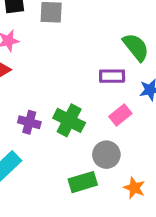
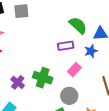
purple cross: (29, 122) -> (18, 82), turned 32

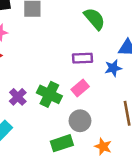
green semicircle: (78, 25) -> (94, 19), moved
pink rectangle: (74, 70) -> (80, 88), moved

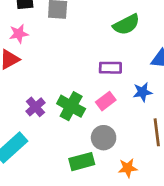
green semicircle: (94, 19) -> (126, 25), turned 100
blue star: (113, 68) -> (142, 92), moved
orange star: (103, 147) -> (128, 168), turned -30

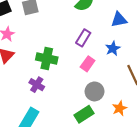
purple rectangle: (110, 68) -> (83, 38), turned -42
green cross: (71, 106) -> (47, 58), moved

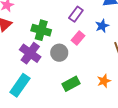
purple cross: (37, 85) -> (30, 53), size x1.5
gray circle: (95, 91) -> (59, 53), moved

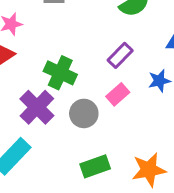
orange star: (104, 81) -> (149, 170), size x1.5

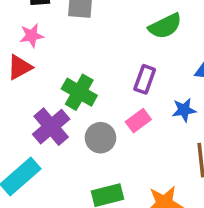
purple rectangle: (120, 55) -> (145, 79), turned -30

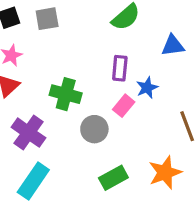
blue star: (184, 110) -> (147, 88), moved
purple cross: (51, 127) -> (28, 133), moved

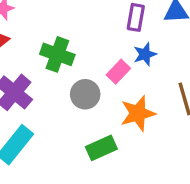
purple rectangle: (120, 68) -> (136, 17), moved
orange star: (165, 173) -> (138, 113), moved

